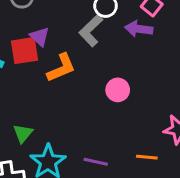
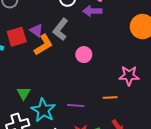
gray L-shape: (91, 31) -> (61, 29), moved
purple triangle: (40, 37) -> (36, 31), moved

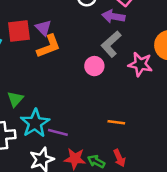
gray L-shape: (61, 29) -> (111, 44), moved
pink star: (129, 76) -> (140, 64), moved
purple line: (76, 105) -> (58, 132), moved

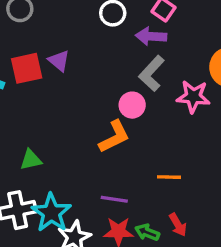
orange L-shape: (49, 46) -> (114, 137), moved
green triangle: (15, 99) -> (31, 160), turned 42
cyan star: (35, 123) -> (51, 213), moved
purple line: (58, 132) -> (114, 199), moved

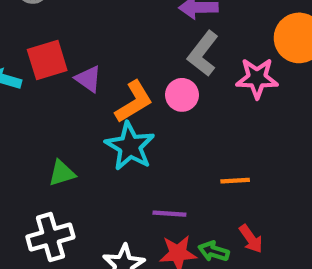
purple triangle: (59, 61) -> (88, 79), moved
orange L-shape: (114, 137) -> (134, 102), moved
cyan star: (51, 213) -> (130, 146), moved

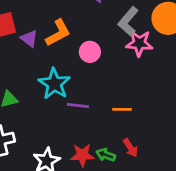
gray L-shape: (203, 54) -> (128, 21), moved
orange L-shape: (134, 102) -> (58, 33), moved
purple line: (169, 214) -> (78, 106), moved

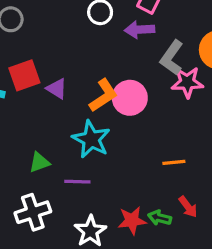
orange L-shape: (58, 33) -> (103, 95), moved
pink circle: (90, 52) -> (130, 98), size x1.4
purple line: (78, 106) -> (77, 182), moved

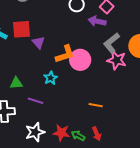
cyan star: (91, 139) -> (51, 78), size x0.6

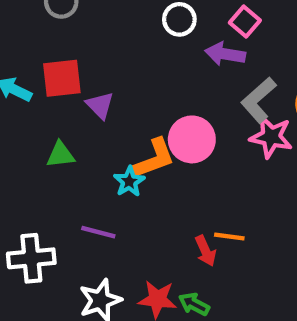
orange L-shape: (65, 54) -> (154, 159), moved
green triangle: (16, 83) -> (60, 155), moved
red arrow: (97, 134) -> (205, 251), moved

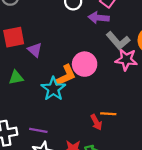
gray L-shape: (258, 100) -> (118, 41), turned -85
cyan star: (129, 181) -> (53, 89), size x1.5
purple line: (98, 232) -> (38, 130), moved

